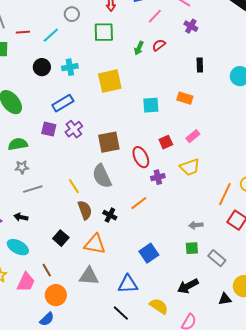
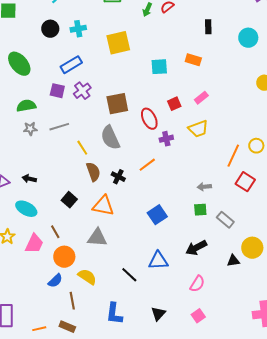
gray line: (33, 189) -> (59, 127), moved
blue triangle: (128, 284) -> (158, 261), moved
yellow semicircle: (159, 306) -> (87, 277), moved

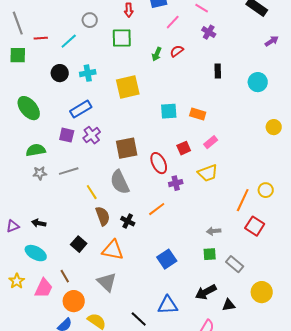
orange rectangle: (193, 60) -> (198, 114), moved
gray triangle: (97, 238) -> (107, 282), turned 40
black triangle: (233, 261) -> (229, 305), moved

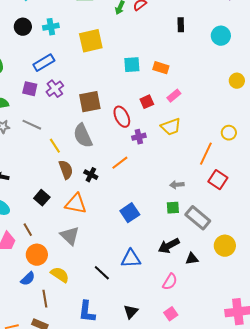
gray line: (69, 171) -> (32, 125), turned 42
yellow circle: (266, 190) -> (229, 133), moved
gray rectangle: (235, 264) -> (198, 218), size x1.4

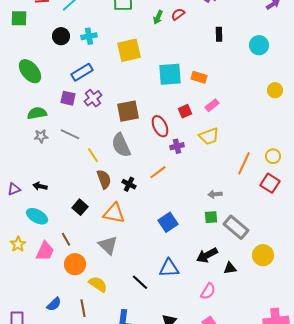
cyan square: (132, 65) -> (170, 74), size x1.4
yellow circle: (229, 133) -> (273, 156), moved
red square: (218, 180) -> (270, 183), moved
blue semicircle: (28, 279) -> (54, 304), moved

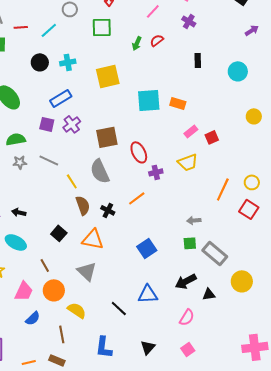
red square: (185, 111) -> (212, 137), moved
pink trapezoid: (45, 251) -> (24, 291), moved
blue semicircle: (54, 304) -> (33, 318), moved

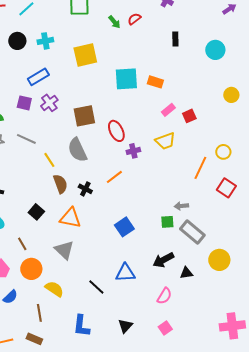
green arrow: (137, 43) -> (114, 22), turned -64
yellow circle: (252, 182) -> (223, 152), moved
gray arrow: (194, 220) -> (181, 206), moved

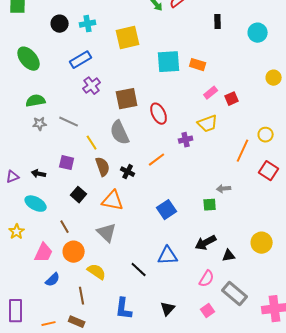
purple square: (24, 103) -> (67, 163), moved
purple cross: (133, 151) -> (186, 140), moved
gray rectangle: (192, 232) -> (235, 294), moved

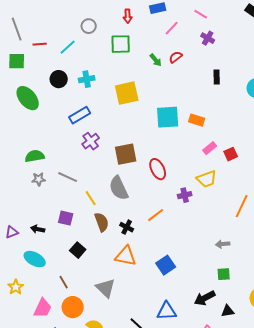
green ellipse: (29, 59) -> (28, 98), moved
orange triangle: (113, 201) -> (126, 256), moved
green square: (210, 205) -> (224, 274), moved

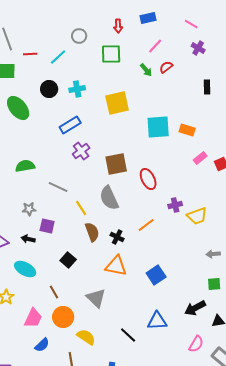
pink line: (172, 28) -> (155, 46), moved
gray star: (39, 179) -> (29, 209), moved
yellow trapezoid: (207, 179) -> (197, 216), moved
purple square: (66, 218) -> (47, 226), moved

